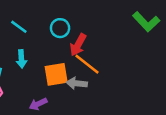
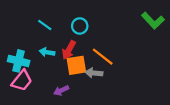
red arrow: (78, 45) -> (69, 50), moved
cyan arrow: (21, 59) -> (47, 52), turned 104

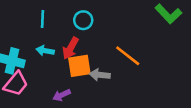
cyan line: (45, 25) -> (43, 19), turned 56
orange line: (103, 57) -> (128, 56), moved

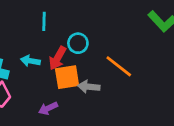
cyan line: (43, 19) -> (44, 21), moved
cyan circle: (83, 20) -> (78, 43), moved

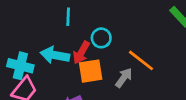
cyan arrow: (30, 61) -> (55, 55), size x1.5
gray arrow: (89, 87) -> (124, 78), moved, turned 120

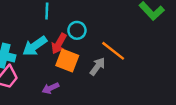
cyan arrow: (55, 55) -> (35, 46), turned -45
orange square: (91, 71) -> (67, 60), turned 30

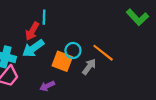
cyan circle: (77, 30) -> (73, 51), moved
red arrow: (59, 44) -> (32, 31), moved

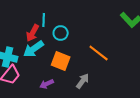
cyan circle: (73, 51) -> (61, 33), moved
gray arrow: (89, 67) -> (83, 81), moved

